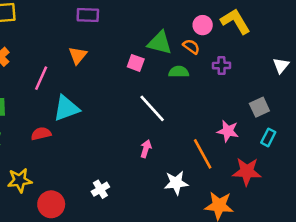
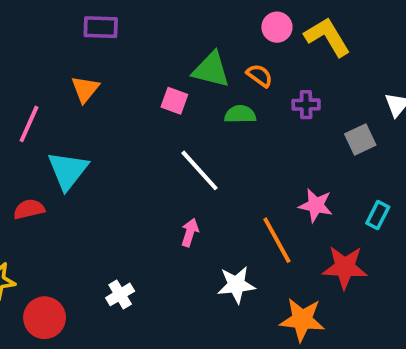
pink circle: (203, 25) -> (277, 27), moved
gray square: (259, 107) -> (360, 139), moved
cyan triangle: (66, 108) -> (68, 170), turned -32

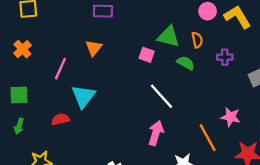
orange semicircle: (260, 76) -> (197, 40), turned 42
green semicircle: (240, 114) -> (186, 63), turned 30
pink arrow: (190, 232) -> (156, 133), size x1.5

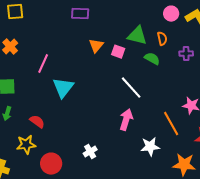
orange triangle: (94, 48) -> (96, 46), moved
red semicircle: (60, 119) -> (37, 122), moved, turned 49

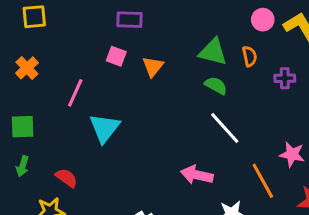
pink square: (118, 52) -> (116, 56), moved
green semicircle: (152, 59) -> (216, 86), moved
white line: (131, 88) -> (225, 128), moved
pink arrow: (126, 120) -> (197, 175), turned -95

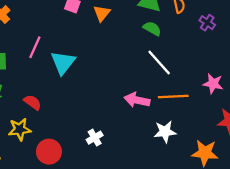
purple cross: (285, 78) -> (207, 23), turned 35
pink line: (75, 93) -> (35, 47), moved
orange line: (263, 181) -> (173, 97), moved, turned -64

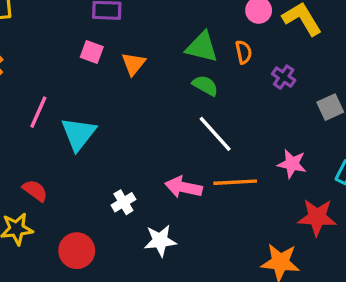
white star: (165, 132) -> (160, 241), moved
white cross: (95, 138) -> (123, 202), moved
red circle: (49, 152) -> (77, 251), moved

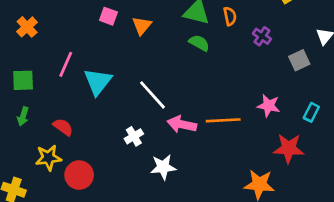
white line: (215, 134) -> (152, 95), moved
red circle: (77, 251) -> (79, 175), moved

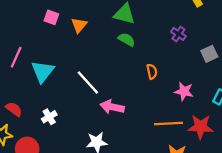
orange semicircle: (230, 16) -> (152, 72), moved
orange line: (223, 120) -> (168, 123), moved
white cross: (134, 136) -> (49, 117), moved

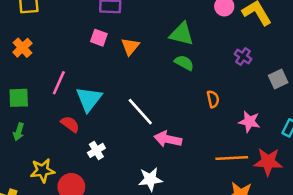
red semicircle: (14, 109) -> (70, 124), moved

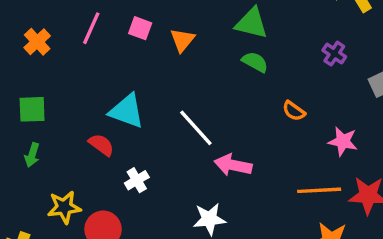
pink line: (59, 83) -> (91, 28), moved
cyan triangle: (89, 99) -> (127, 111), turned -48
orange semicircle: (213, 99) -> (294, 111), turned 138

